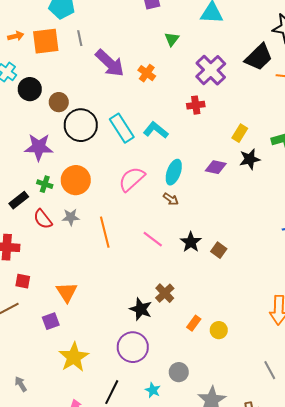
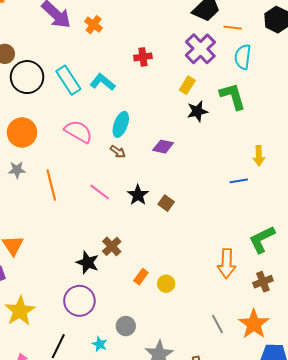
purple cross: (211, 70) -> (200, 49), moved
purple diamond: (216, 167) -> (163, 147), moved
pink semicircle: (132, 179) -> (78, 131), turned 72

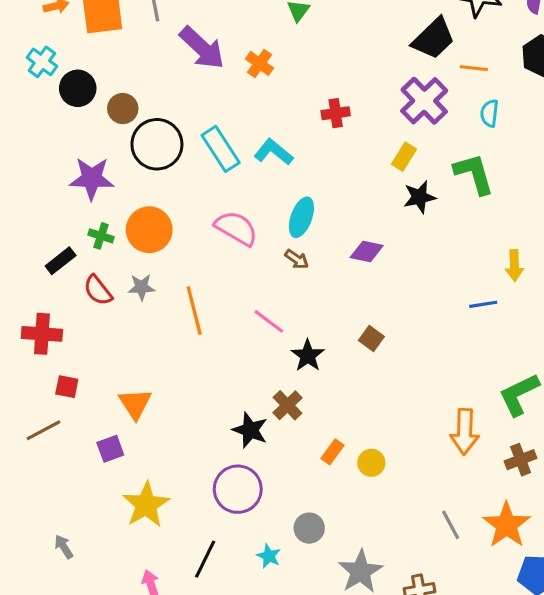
cyan semicircle: (243, 57) -> (489, 113), size x0.7
black star: (138, 195) -> (308, 356), moved

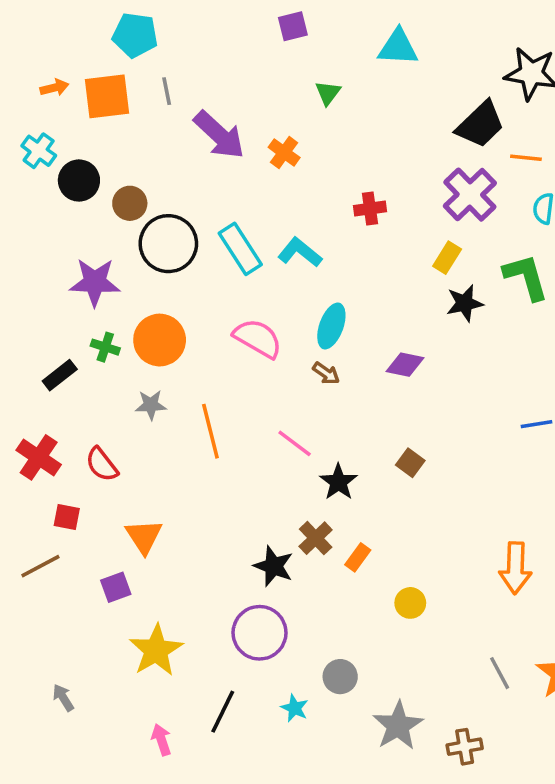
red semicircle: (98, 290) -> (102, 464), moved
red cross: (42, 334) -> (39, 457), turned 30
orange rectangle: (333, 452) -> (358, 557), moved

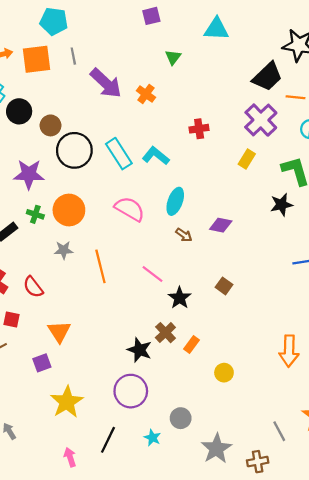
black star: (465, 303) -> (281, 205), moved
brown arrow: (326, 373) -> (184, 235), moved
gray line: (500, 673) -> (279, 431), moved

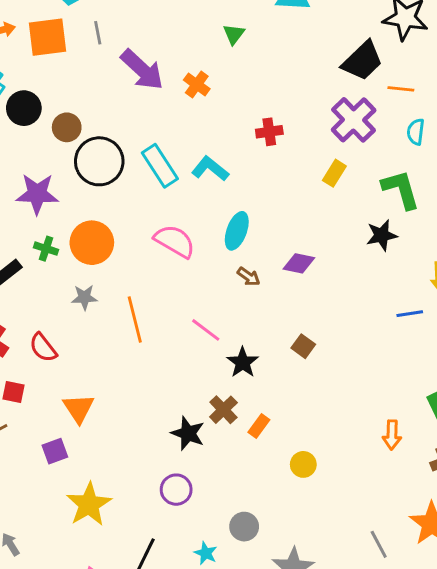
orange arrow: (289, 351) -> (392, 435), size x0.7
purple circle: (131, 391) -> (176, 490), size x0.7

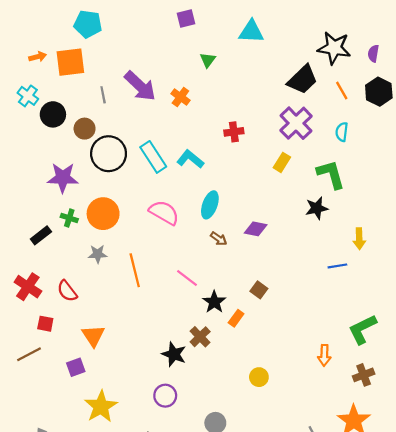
gray line: (98, 33) -> (103, 95), moved
orange line: (401, 89) -> (342, 90), moved, turned 54
orange rectangle: (259, 426) -> (236, 318), moved

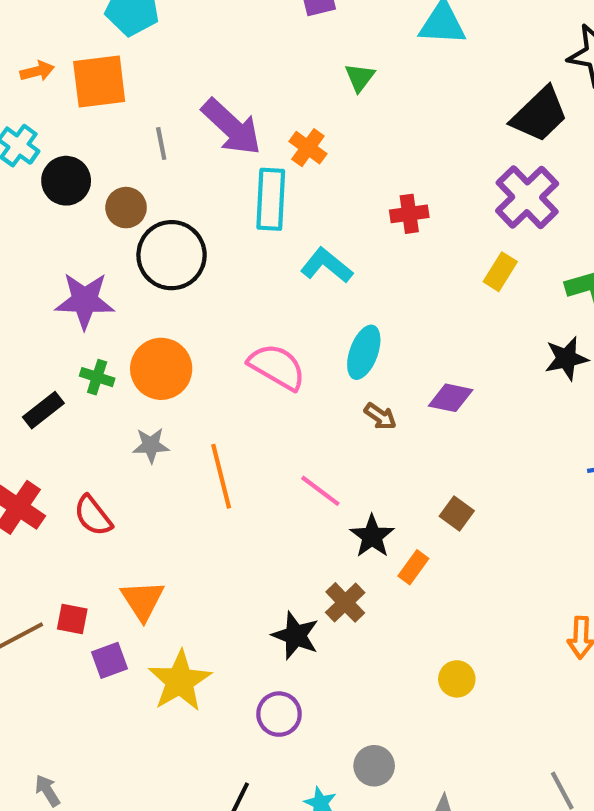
cyan rectangle: (153, 157) -> (271, 199), moved, turned 36
red square: (45, 324) -> (72, 619), moved
yellow star: (101, 407) -> (180, 681), moved

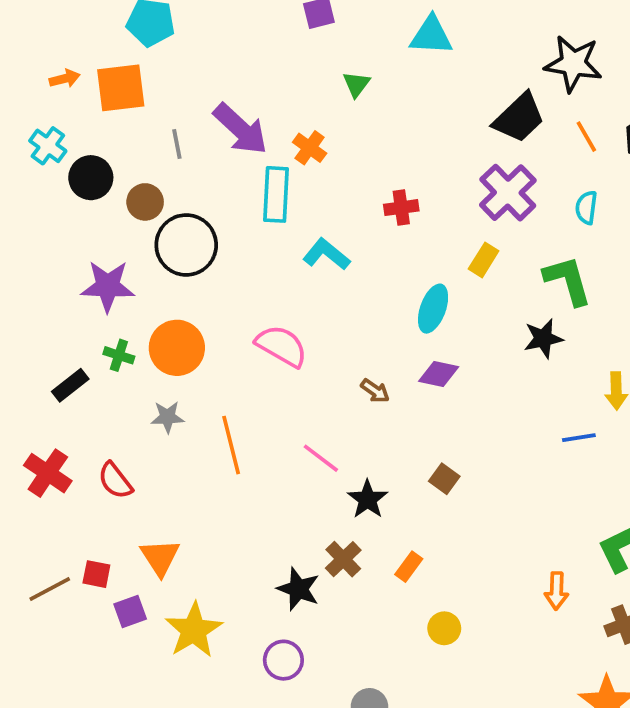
cyan ellipse: (364, 352) -> (433, 309), moved
orange rectangle: (413, 567) -> (409, 567), moved

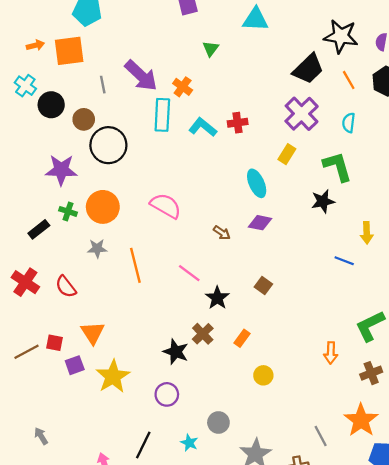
cyan L-shape: (326, 254) -> (203, 127), moved
cyan ellipse: (433, 309) -> (257, 183), turned -44
blue line: (579, 438) -> (344, 261), turned 30

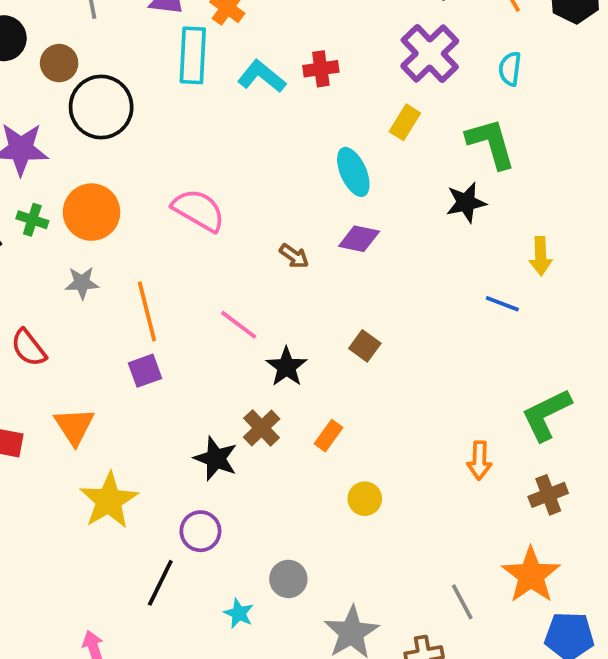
purple square: (75, 365) -> (145, 371), moved
black line: (143, 445) -> (160, 583), moved

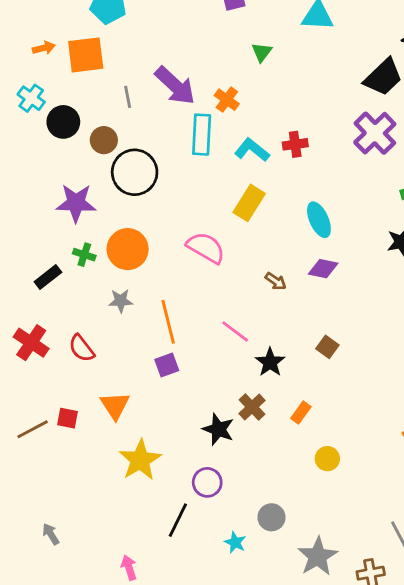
yellow rectangle: (405, 122) -> (249, 203), moved, size x1.4

